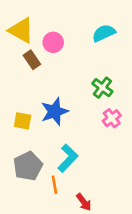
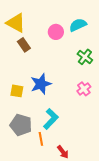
pink circle: (53, 42) -> (56, 32), moved
green cross: (102, 88) -> (85, 57), moved
gray pentagon: (28, 166) -> (21, 125), turned -30

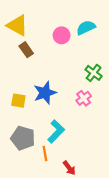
green cross: (85, 57) -> (94, 73), moved
pink cross: (84, 89) -> (84, 98), moved

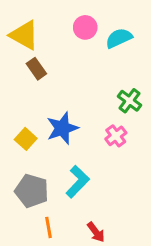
pink circle: (62, 35) -> (85, 27), moved
yellow square: (18, 101) -> (26, 139), turned 32
orange line: (45, 154) -> (49, 227), moved

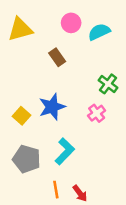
yellow triangle: (24, 35) -> (20, 29), turned -44
brown rectangle: (36, 69) -> (57, 57), moved
orange line: (49, 227) -> (56, 190), moved

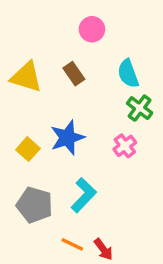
yellow triangle: (20, 29) -> (26, 77), moved, turned 32
cyan semicircle: (99, 32) -> (128, 74), moved, turned -85
orange line: (56, 190) -> (72, 244), turned -54

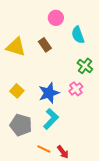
cyan semicircle: (128, 74) -> (78, 35), moved
blue star: (67, 138) -> (49, 93), moved

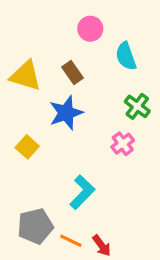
blue star: (49, 93) -> (66, 113), moved
gray pentagon: (21, 125) -> (35, 226), moved, turned -30

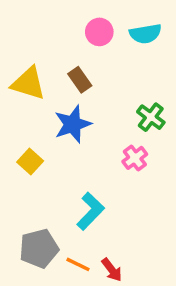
cyan semicircle: (126, 56) -> (145, 34), moved, turned -80

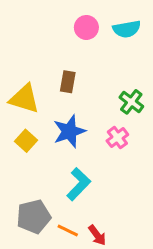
brown rectangle: (80, 80) -> (68, 82), moved, turned 45
yellow triangle: (28, 83) -> (24, 99), moved
blue star: (73, 124) -> (69, 131), moved

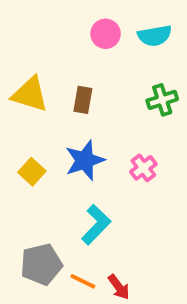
yellow triangle: (24, 99) -> (30, 94), moved
green cross: (131, 102) -> (162, 100), moved, turned 35

